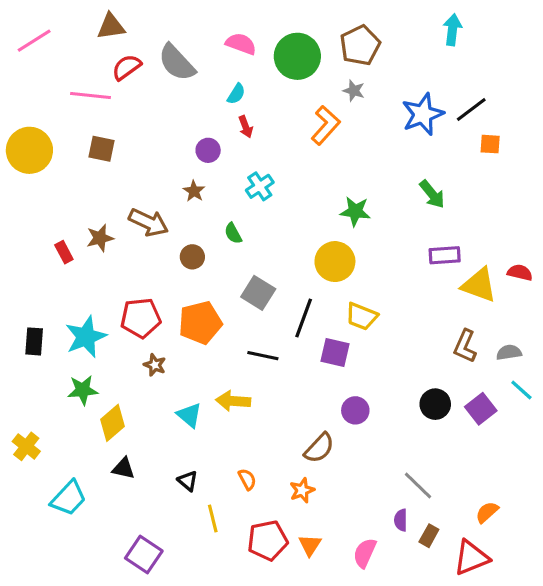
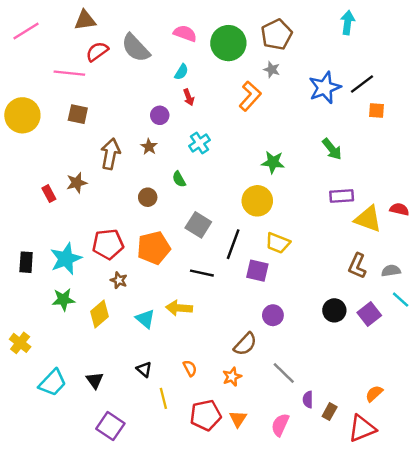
brown arrow: (149, 222) -> (110, 154), moved, turned -104
yellow diamond: (112, 423) -> (100, 314), moved
black triangle: (123, 468) -> (95, 380), moved, turned 42
gray line: (418, 486) -> (284, 373), moved

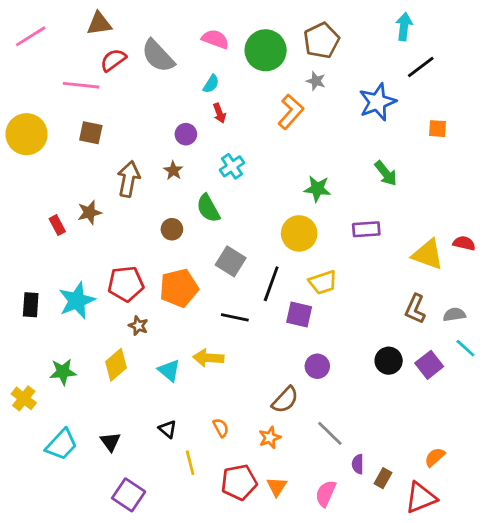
black line: (362, 84) -> (421, 67), moved
green semicircle: (179, 179) -> (208, 208), size x1.5
purple rectangle: (342, 196) -> (366, 229), moved
yellow trapezoid: (278, 243) -> (323, 282), turned -40
green star: (63, 300) -> (63, 372), moved

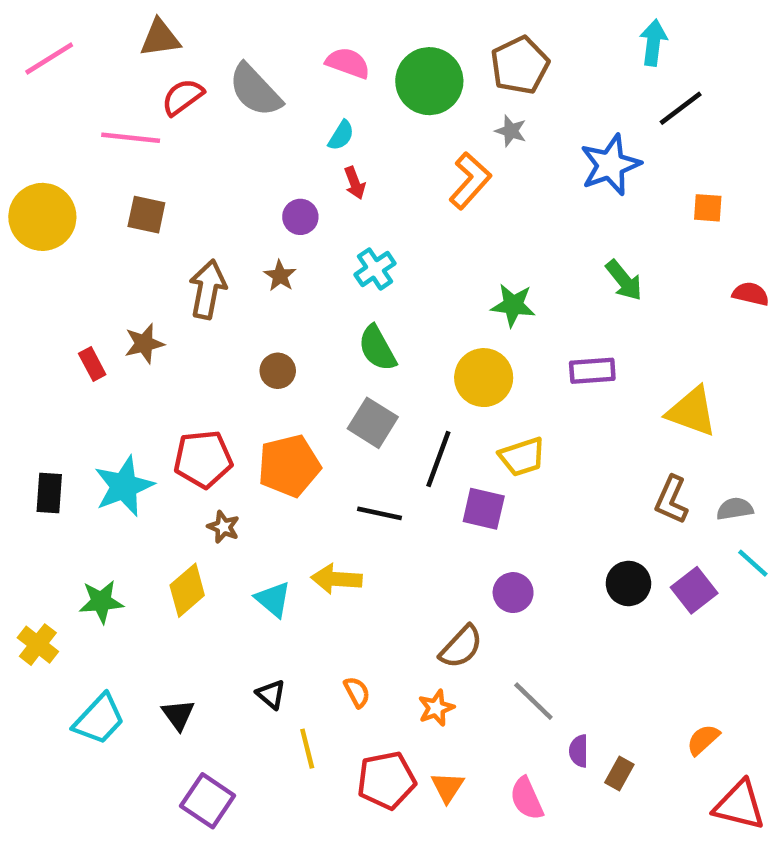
green semicircle: (208, 208) -> (377, 348), moved
red semicircle: (464, 243) -> (751, 294), moved
pink semicircle: (326, 493) -> (527, 798), turned -48
red triangle: (421, 498) -> (739, 805), moved, turned 36

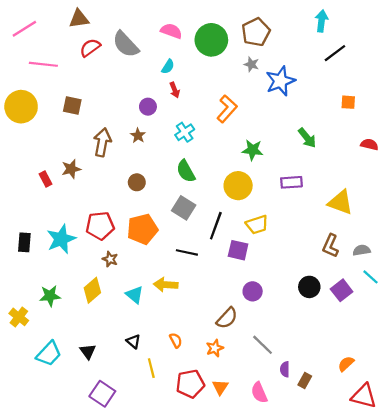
pink line: (131, 138) -> (43, 64), moved
blue star: (610, 165) -> (280, 81), moved
orange L-shape: (470, 181) -> (227, 109), moved

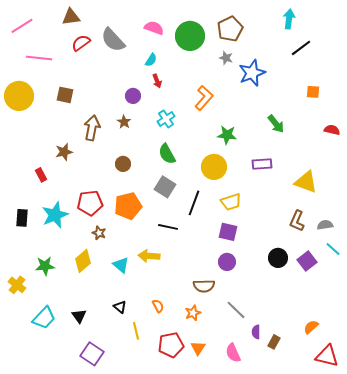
red rectangle: (46, 179) -> (41, 175), moved
purple square: (238, 250) -> (228, 232), moved
brown semicircle: (227, 318) -> (204, 286), turned 45

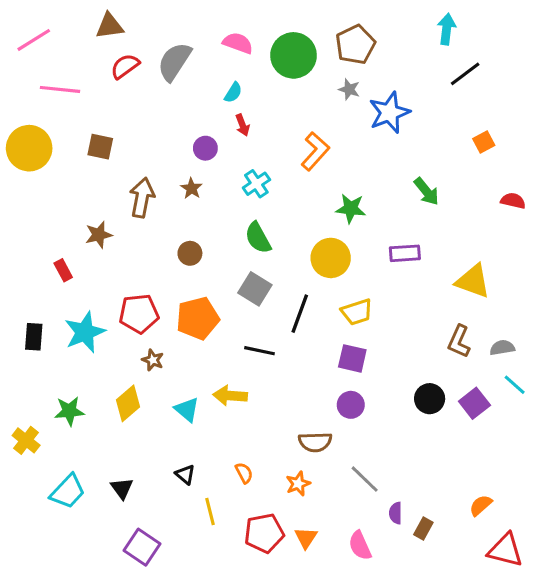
gray semicircle: (113, 40) -> (174, 62), turned 76
orange square: (313, 92) -> (484, 142), turned -32

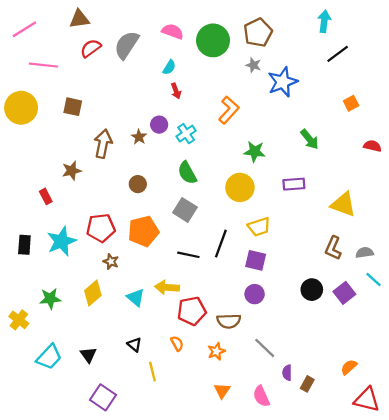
purple circle: (205, 148) -> (159, 125), moved
black line: (300, 314) -> (221, 244), moved
red pentagon: (264, 533) -> (192, 311), moved

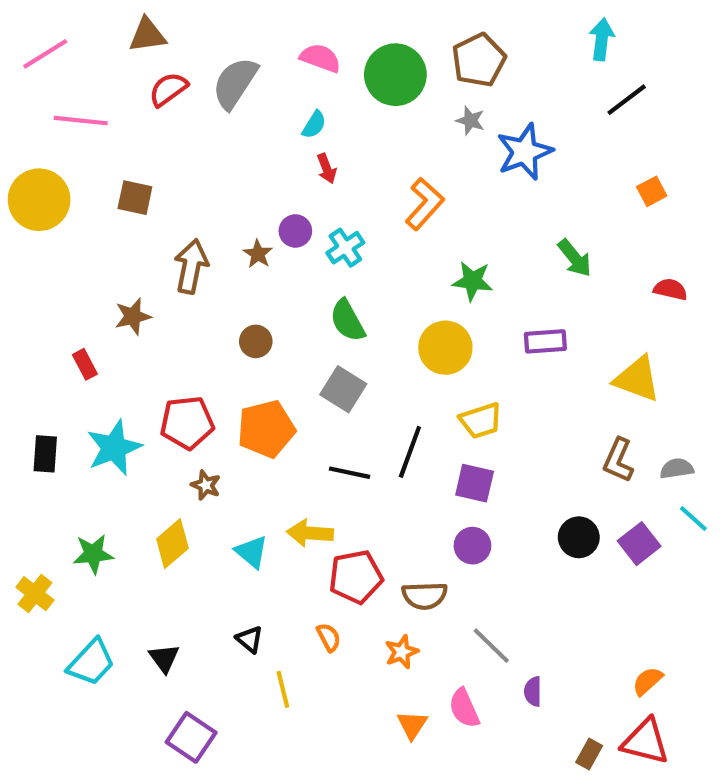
red semicircle: (372, 146) -> (670, 289), moved
brown rectangle: (307, 384) -> (589, 754), moved
pink semicircle: (261, 396) -> (464, 708), moved
red triangle: (367, 400) -> (645, 741), moved

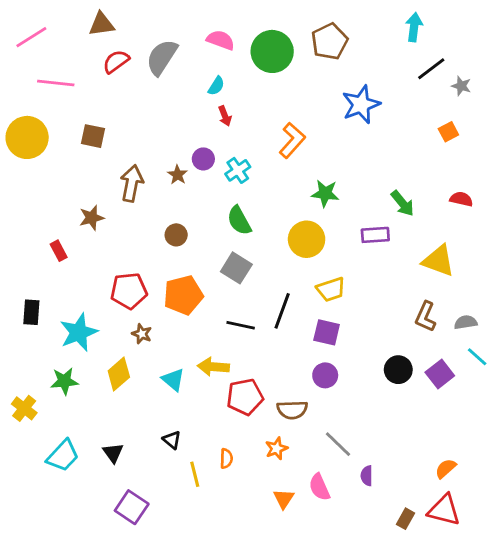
gray star: (470, 121) -> (461, 86), moved
green arrow: (575, 258) -> (403, 203), moved
cyan star: (114, 448) -> (79, 332), moved
orange semicircle: (329, 637) -> (226, 459), moved, turned 30

